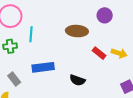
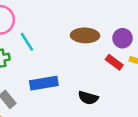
purple circle: (105, 15) -> (123, 38), moved
cyan line: (31, 34) -> (27, 42), turned -35

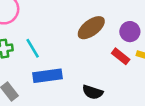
brown ellipse: (85, 35) -> (91, 28), turned -40
cyan line: (27, 42) -> (33, 48), moved

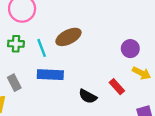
brown ellipse: (91, 28) -> (68, 37), moved
red rectangle: (121, 56) -> (117, 87), moved

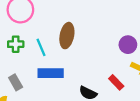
brown ellipse: (68, 37) -> (67, 36), turned -50

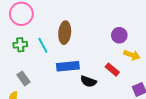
blue rectangle: (51, 73) -> (68, 66), moved

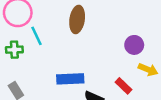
brown ellipse: (65, 33) -> (77, 19), moved
cyan line: (43, 45) -> (36, 36), moved

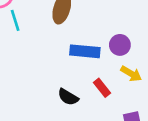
blue rectangle: (70, 79) -> (85, 51), moved

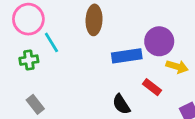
purple circle: (120, 45) -> (159, 41), size x1.4
black semicircle: (68, 97) -> (121, 104), turned 40

